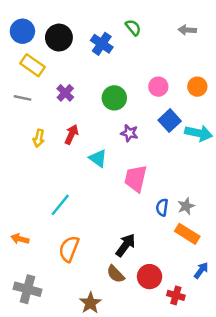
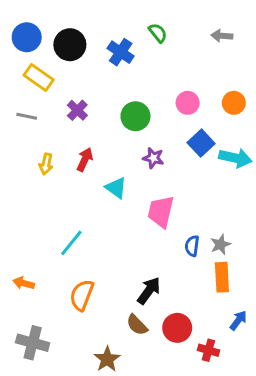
orange rectangle: (187, 234) -> (222, 277), turned 55

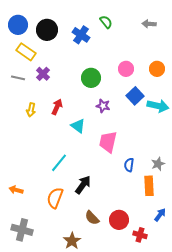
purple cross: (77, 110) -> (43, 74), moved
cyan line: (71, 243) -> (59, 163), moved
gray star: (220, 244) -> (158, 164), moved
black arrow: (149, 291) -> (83, 185), moved

